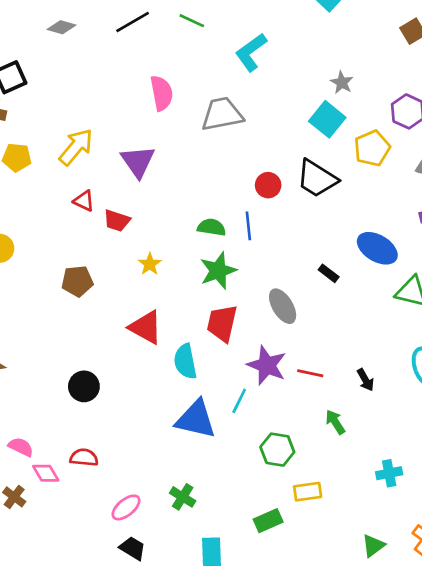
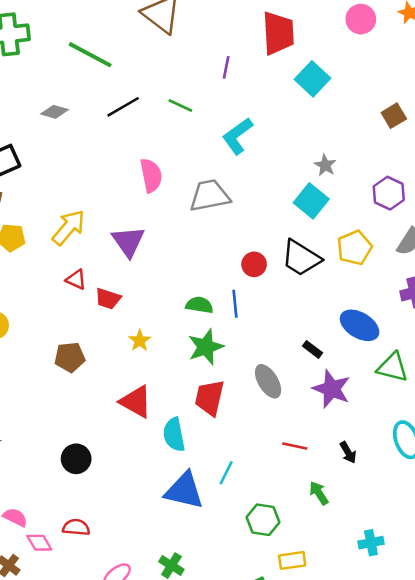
yellow pentagon: (372, 148) -> (354, 248), moved
purple star: (267, 365) -> (332, 389), moved

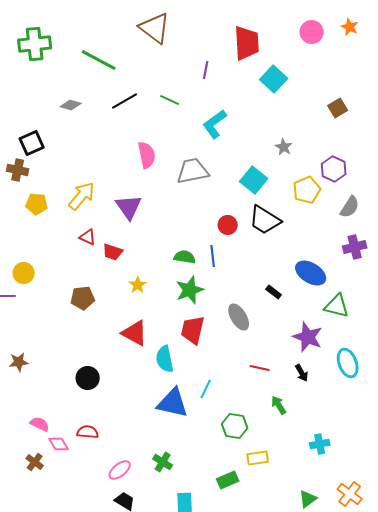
cyan square: (311, 201) -> (254, 180), moved
yellow pentagon: (354, 248) -> (307, 190), moved
purple star: (332, 389) -> (308, 337), moved

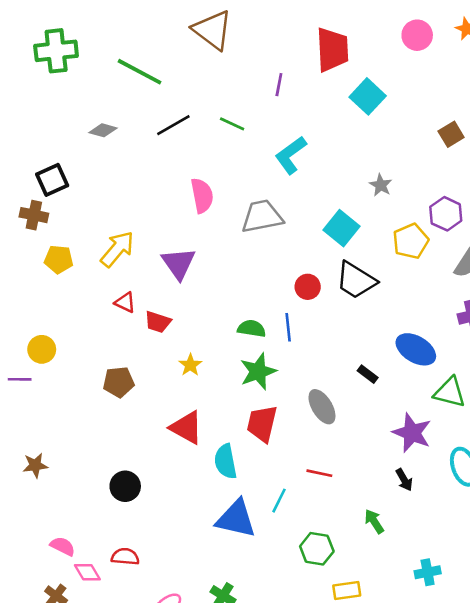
red line: (260, 368) -> (319, 473), moved

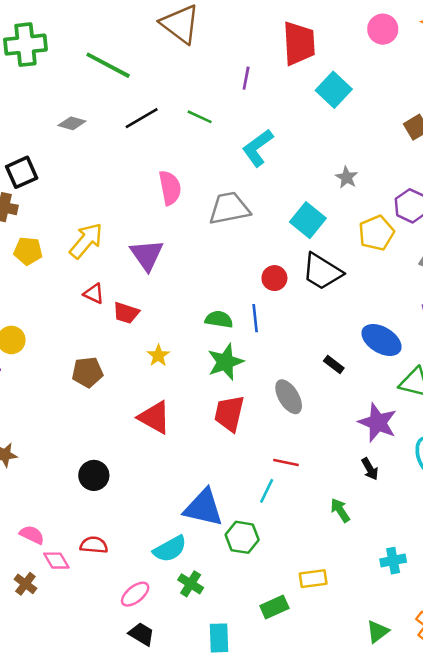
cyan semicircle: (226, 461) -> (170, 549), moved, turned -108
cyan line: (279, 501) -> (267, 491), moved
green hexagon: (317, 549) -> (242, 537), moved

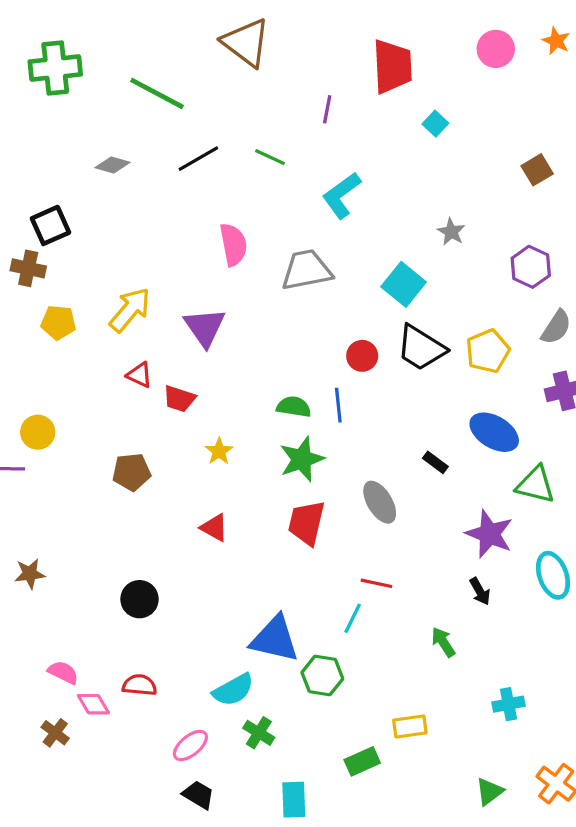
cyan square: (334, 90) -> (435, 124), size x0.6
yellow pentagon: (376, 233) -> (488, 351), moved
red triangle: (154, 417) -> (214, 528), size x0.7

